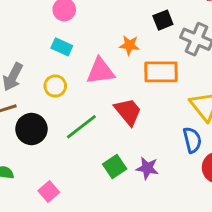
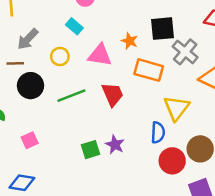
black square: (163, 20) -> (163, 29), size x1.5
green square: (115, 167) -> (90, 150), moved

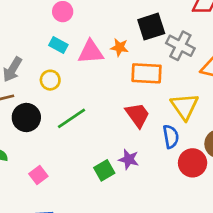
pink triangle: (100, 55) -> (91, 52), moved
red trapezoid: (113, 94) -> (137, 115), moved

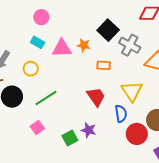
black square: (151, 27) -> (108, 30), turned -30
orange rectangle: (146, 73) -> (104, 65), size x0.6
pink square: (38, 175) -> (37, 127), moved

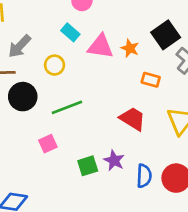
red trapezoid: (96, 97) -> (133, 119), turned -35
blue semicircle: (121, 114) -> (144, 176), moved

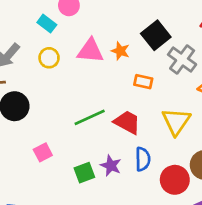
cyan rectangle: (70, 32) -> (47, 24), moved
yellow circle: (55, 65) -> (49, 58), moved
green line: (67, 107) -> (90, 117), moved
blue semicircle: (144, 176) -> (143, 159), moved

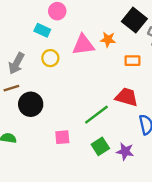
green line: (90, 117) -> (96, 115), moved
pink square: (43, 152) -> (62, 137), turned 35
purple star: (111, 166) -> (125, 151), moved

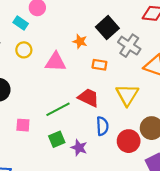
pink triangle: (83, 45) -> (56, 62), moved

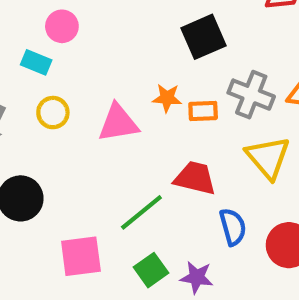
black square: (107, 28) -> (203, 37), turned 30
orange star: (80, 41) -> (167, 98), moved
gray cross: (129, 46) -> (251, 95), moved
pink square: (23, 125) -> (81, 256), size x1.5

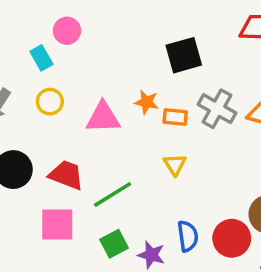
cyan rectangle: (36, 62) -> (41, 58), turned 30
yellow triangle: (268, 157) -> (175, 164), moved, size x0.6
red trapezoid: (195, 178) -> (66, 175), moved
blue semicircle: (233, 227) -> (188, 236), moved

